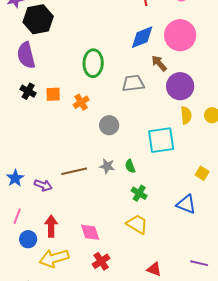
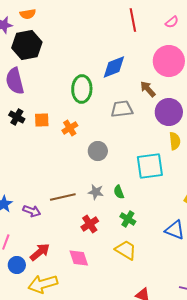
blue diamond: (142, 37) -> (114, 67), moved
red arrow: (51, 226) -> (40, 252), turned 50
red cross: (101, 261) -> (90, 224), moved

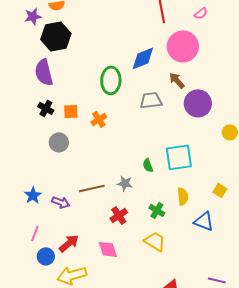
pink circle: (169, 61) -> (183, 46), moved
yellow semicircle: (175, 141) -> (183, 196), moved
gray circle: (98, 151) -> (59, 142), moved
green semicircle: (119, 192) -> (148, 165), moved

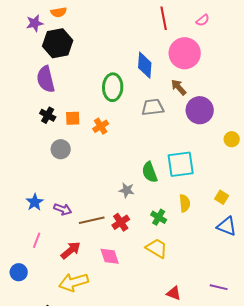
blue diamond: (143, 58) -> (145, 65), turned -64
green semicircle: (148, 165) -> (150, 172), size x1.5
brown line: (92, 188) -> (92, 220), moved
blue triangle: (204, 221) -> (227, 226), moved
blue circle: (46, 256) -> (19, 272), moved

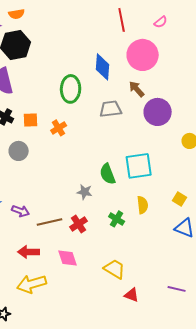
yellow trapezoid: (157, 248) -> (115, 269), moved
red arrow: (71, 250) -> (29, 252), turned -140

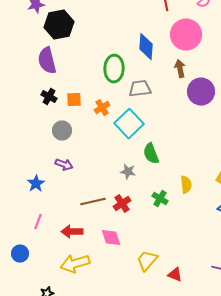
brown arrow: (137, 89) -> (180, 69), turned 30
gray trapezoid: (111, 109) -> (140, 89), moved
cyan square: (139, 166) -> (129, 124), moved, turned -36
purple arrow: (21, 211) -> (64, 165), moved
yellow trapezoid: (115, 269) -> (147, 261), moved, turned -80

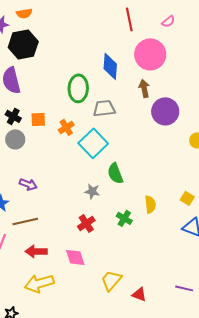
gray circle: (62, 131) -> (15, 139), moved
brown line: (93, 202) -> (25, 221), moved

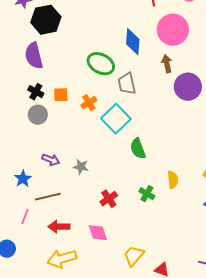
green ellipse: (78, 88) -> (101, 64), turned -64
gray trapezoid: (104, 108) -> (127, 84), turned -95
gray star: (92, 191) -> (81, 167), moved

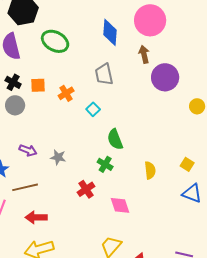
green ellipse: (101, 64) -> (55, 41), moved
cyan square: (116, 119) -> (93, 109), size x0.5
green cross: (147, 194) -> (105, 164), moved
pink diamond: (98, 233) -> (120, 205), moved

